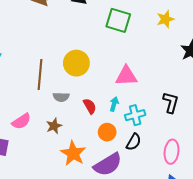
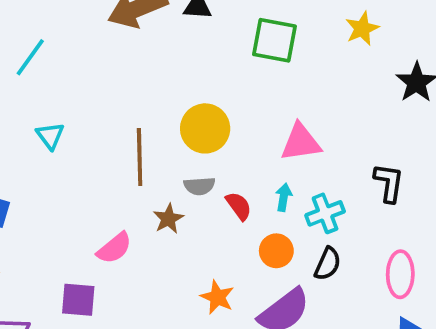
gray semicircle: (61, 97) -> (199, 186), moved
brown star: (54, 126) -> (168, 219), moved
orange star: (73, 153) -> (217, 297), size x0.7

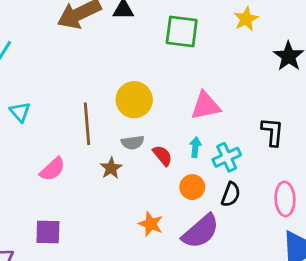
pink semicircle: (114, 248) -> (53, 169), moved

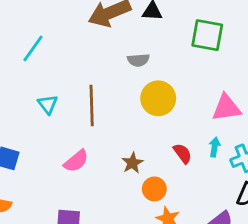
brown line: (87, 124) -> (92, 106), moved
gray semicircle: (133, 143) -> (138, 60), moved
orange circle: (192, 187) -> (154, 189), moved

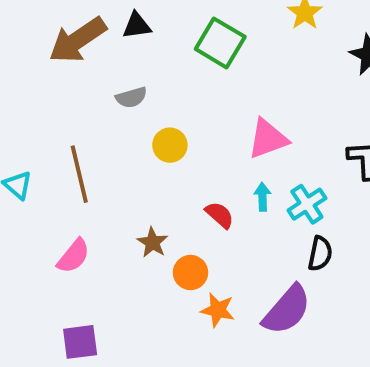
green square: (207, 35) -> (220, 43), turned 32
yellow circle: (158, 98) -> (170, 145), size x0.7

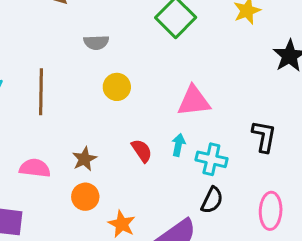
cyan cross: (307, 204) -> (211, 159), turned 32
pink semicircle: (73, 256) -> (35, 168), moved, turned -136
orange circle: (190, 273) -> (85, 197), moved

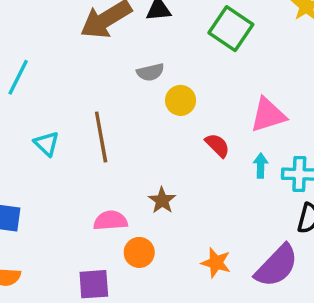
yellow circle: (117, 87) -> (181, 100), moved
red semicircle: (142, 151) -> (217, 145), moved
orange circle: (85, 197) -> (139, 252), moved

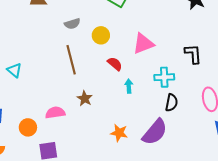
yellow circle: (181, 100) -> (101, 35), moved
brown line: (101, 137) -> (71, 60), moved
cyan arrow: (261, 166) -> (129, 86), moved
orange circle: (139, 252) -> (28, 127), moved

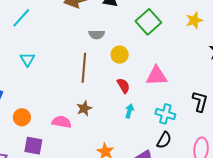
pink semicircle: (55, 113) -> (62, 122), moved

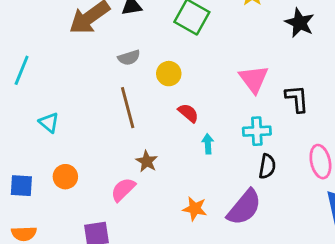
pink triangle: (157, 76) -> (254, 79), moved, turned -45
orange circle: (22, 117) -> (65, 177), moved
pink semicircle: (62, 122) -> (123, 190), turned -36

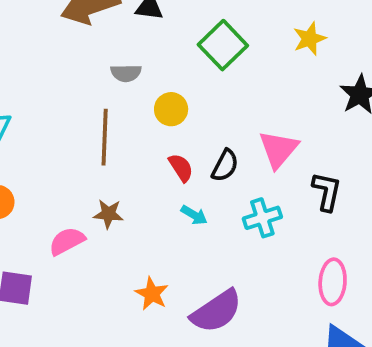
cyan cross: (257, 131) -> (262, 218), turned -32
cyan arrow: (208, 144) -> (194, 215), turned 108
brown star: (147, 161) -> (108, 214), turned 30
black semicircle: (267, 166) -> (225, 165), moved

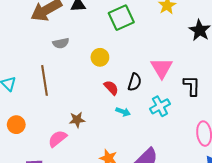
green square: (223, 45) -> (121, 18), turned 30
gray semicircle: (126, 73) -> (61, 43), moved
brown line: (105, 137) -> (44, 80), moved

